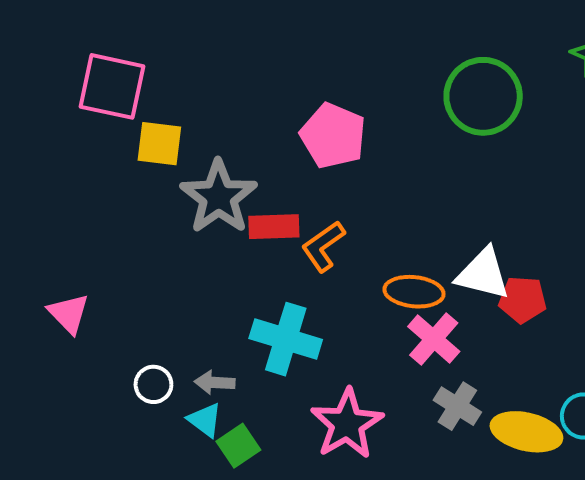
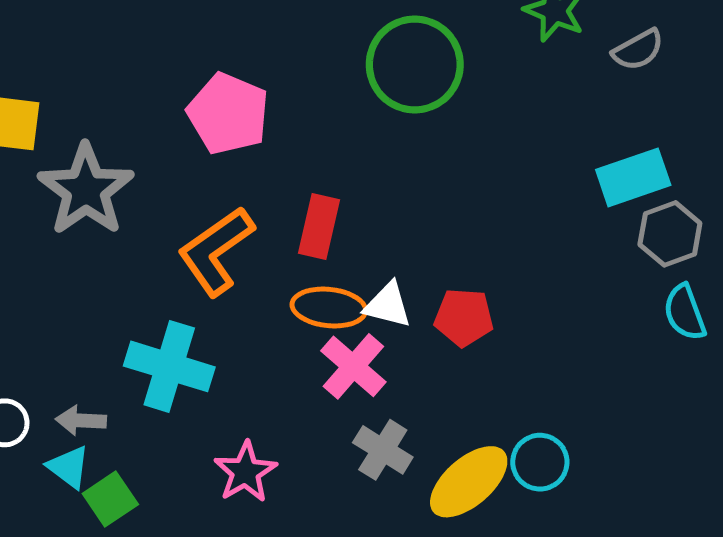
red rectangle: (274, 227) -> (319, 227), moved, turned -75
orange L-shape: (323, 246) -> (216, 251), size x1.4
white triangle: (483, 274) -> (388, 305), moved, size x0.7
pink star: (347, 424) -> (245, 472), size x0.7
yellow ellipse: (526, 432) -> (469, 482), turned -54

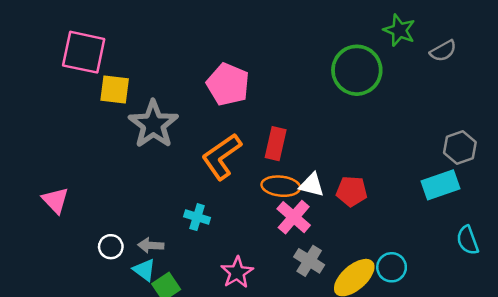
green circle: (415, 65) -> (357, 70), moved
cyan rectangle: (633, 177) -> (441, 185), moved
cyan semicircle: (685, 312) -> (468, 240), moved
cyan cross: (169, 366) -> (197, 217), size x0.6

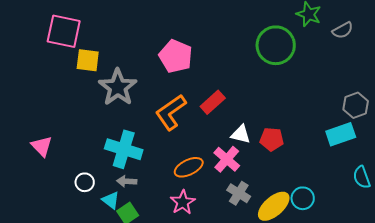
red rectangle: (276, 144) -> (213, 102), turned 35
orange ellipse: (281, 186) -> (189, 167), moved, turned -32
cyan cross: (197, 217) -> (124, 149), moved, size x1.8
gray arrow: (151, 245) -> (127, 181), moved

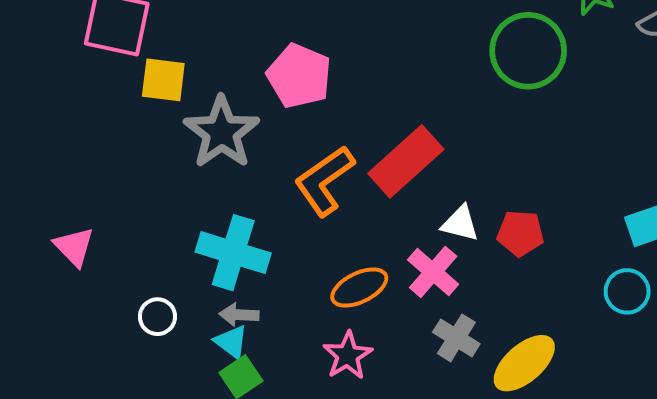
pink pentagon: (176, 56) -> (299, 76), moved
red rectangle: (213, 102) -> (406, 161), size x1.5
cyan circle: (303, 198) -> (627, 291), moved
cyan triangle: (111, 200) -> (231, 342), moved

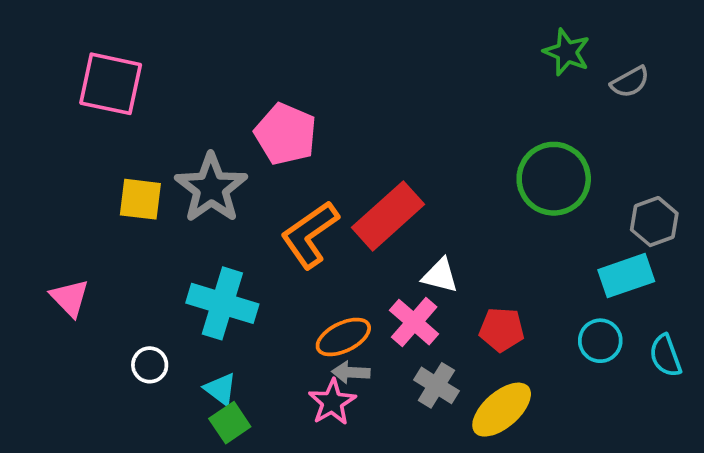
green circle: (528, 51) -> (554, 179), moved
yellow square: (163, 80) -> (140, 199), moved
red pentagon: (520, 233) -> (502, 330), moved
gray arrow: (239, 315) -> (351, 372), moved

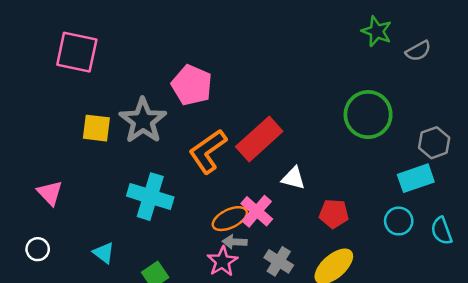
pink cross: (414, 322) -> (257, 211), moved
white circle: (150, 365) -> (38, 249), moved
gray cross: (436, 385) -> (279, 261), moved
cyan triangle: (220, 389) -> (104, 253), moved

